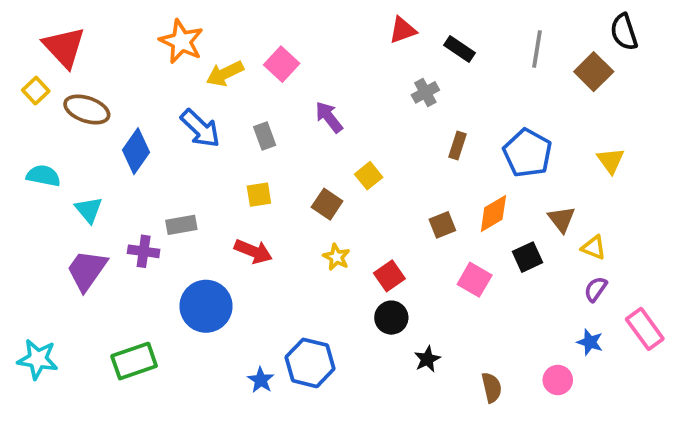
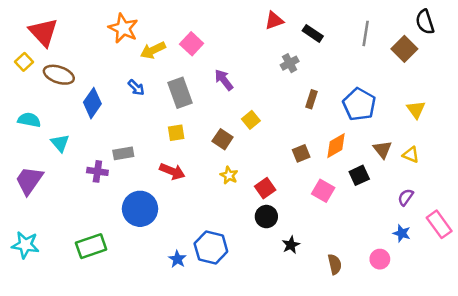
blue arrow: (200, 128) -> (136, 88), size x0.6
gray rectangle: (265, 136) -> (180, 93), size x1.6
yellow triangle: (594, 248) -> (411, 155), moved
purple trapezoid: (87, 270) -> (29, 180), moved

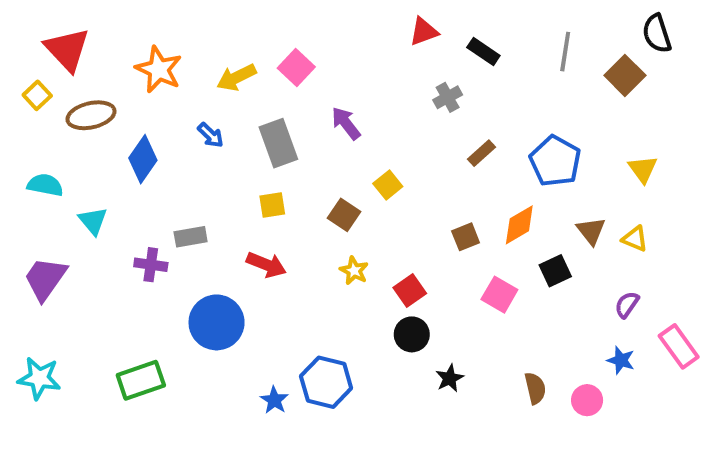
orange star: (123, 28) -> (159, 69), moved
brown ellipse: (59, 75) -> (91, 115), turned -32
brown rectangle: (312, 99) -> (481, 153), turned 30
brown semicircle: (335, 264) -> (535, 388), moved

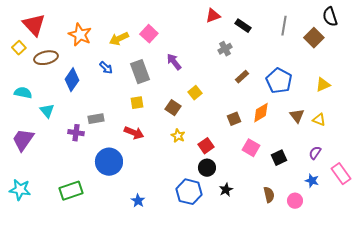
yellow triangle: (643, 169) -> (323, 85), turned 42
black square: (555, 271) -> (279, 158), moved
blue hexagon: (326, 382) -> (189, 192), moved

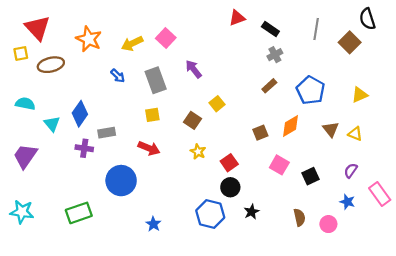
yellow square: (19, 48) -> (21, 54), turned 32
gray cross: (225, 49) -> (275, 55), moved
blue diamond: (72, 80) -> (80, 114), moved

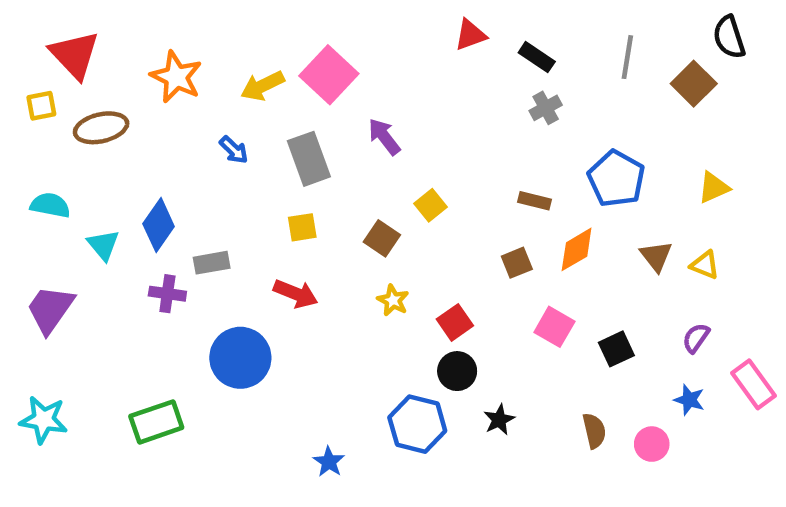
pink square: (166, 38) -> (329, 75), size x1.4
brown rectangle: (269, 86) -> (535, 201), moved, turned 56
blue star: (153, 224) -> (329, 462), moved

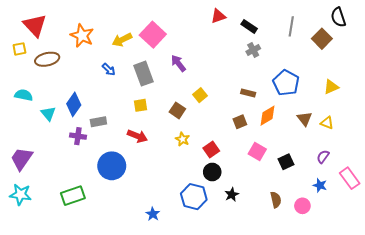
purple trapezoid: (50, 309) -> (22, 159), moved

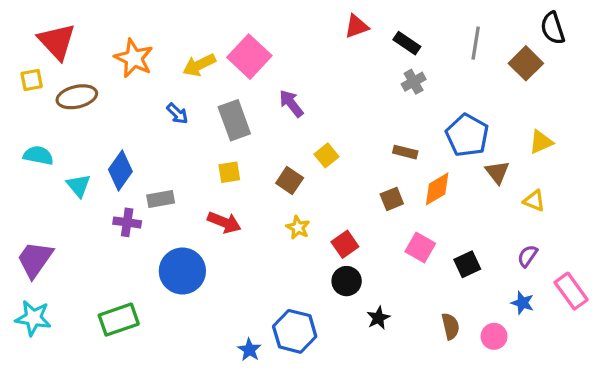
brown triangle: (304, 119) -> (497, 172), moved
blue hexagon: (194, 197) -> (295, 331), moved

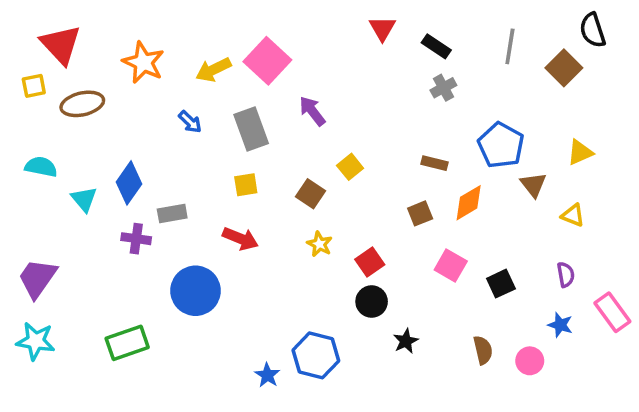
red triangle: (357, 26) -> (382, 28), turned -40
purple semicircle: (528, 256) -> (566, 275), turned 135

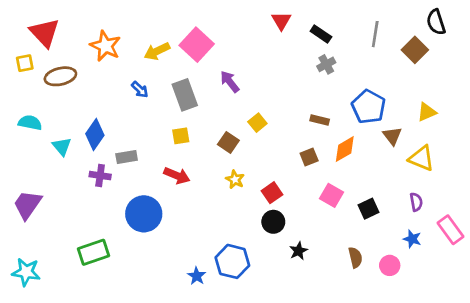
yellow triangle: (573, 215) -> (421, 158), size x1.5
cyan star: (36, 341) -> (26, 272), moved

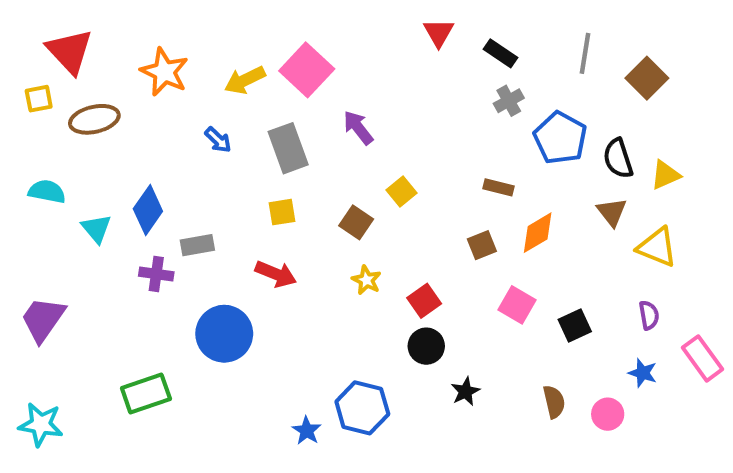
black semicircle: (436, 22) -> (618, 158), moved
blue pentagon: (369, 107) -> (560, 138), moved

